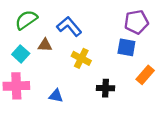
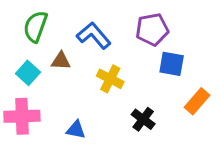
green semicircle: (26, 20) -> (35, 27), turned -35
purple pentagon: (136, 22) -> (152, 29), moved
black cross: (106, 88) -> (143, 119), turned 35

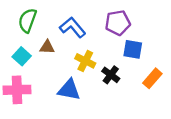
black cross: (143, 119) -> (111, 75), moved
blue triangle: (76, 130) -> (69, 90), moved, size x1.5

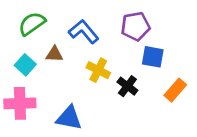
green semicircle: (27, 20) -> (32, 24), turned 35
blue triangle: (69, 90) -> (69, 118), moved

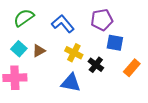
brown triangle: (54, 54) -> (39, 51), moved, turned -32
blue triangle: (69, 118) -> (71, 83), moved

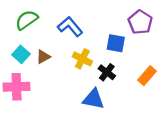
purple pentagon: (102, 20) -> (140, 22), moved, turned -30
blue square: (115, 43) -> (116, 43), moved
blue triangle: (71, 83) -> (93, 99), moved

